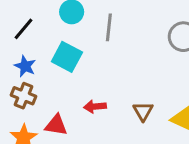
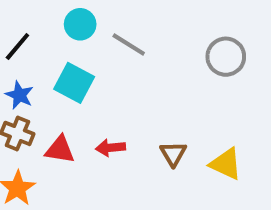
gray line: (109, 27) -> (129, 45), turned -64
red triangle: (56, 125) -> (60, 150), moved

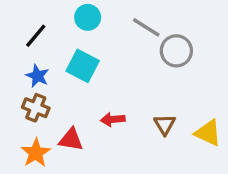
gray line: (129, 45) -> (146, 27), moved
gray circle: (226, 57) -> (176, 51), moved
red triangle: (60, 150) -> (71, 140), moved

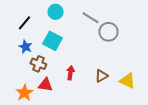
brown cross: (36, 108) -> (38, 64), moved
red arrow: (113, 119) -> (70, 73), turned 104
brown triangle: (165, 124) -> (101, 76), turned 32

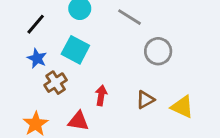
gray circle: (108, 32) -> (158, 51), moved
brown cross: (38, 64) -> (56, 83), turned 35
red triangle: (45, 85) -> (78, 121), moved

